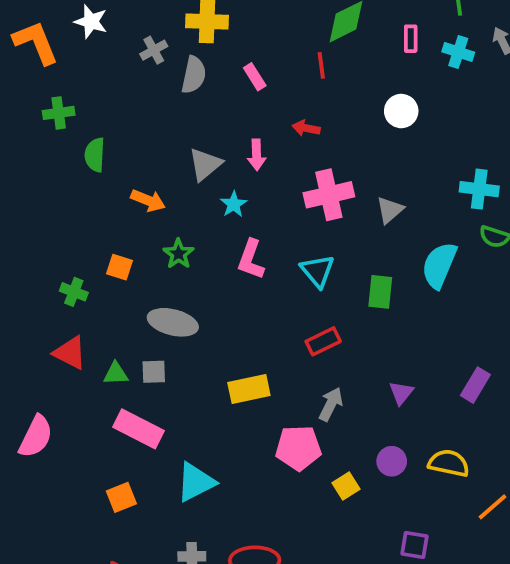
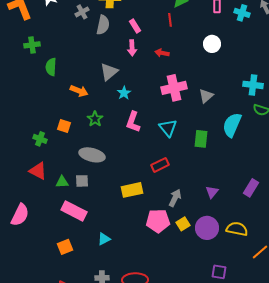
pink arrow: (257, 155) -> (132, 48), moved
red rectangle: (323, 341) -> (160, 165), moved
purple circle: (392, 461) -> (207, 228), size x1.5
cyan triangle: (196, 482) -> (104, 239), size x0.6
yellow square: (346, 486) -> (183, 224), moved

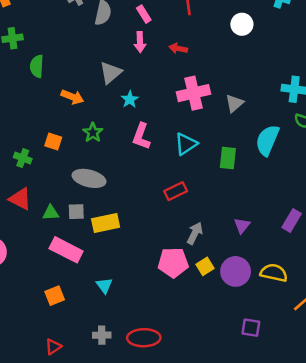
white circle: (212, 44) -> (242, 24), moved
cyan triangle: (168, 128) -> (186, 144), turned 36
yellow rectangle: (132, 190) -> (106, 223), moved
cyan triangle: (104, 239) -> (104, 285), turned -40

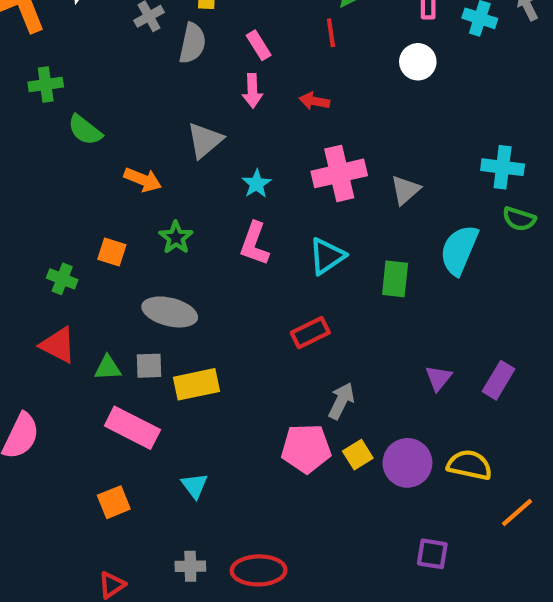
green semicircle: (37, 66) -> (85, 130), turned -55
cyan star: (130, 99) -> (257, 184), moved
purple triangle: (242, 226) -> (438, 378), moved

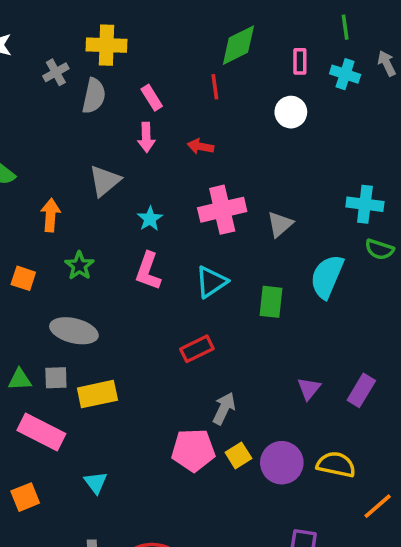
orange arrow: (143, 180) -> (50, 215), turned -108

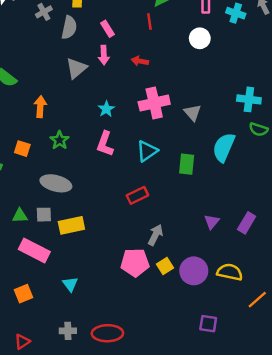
gray triangle: (105, 181) -> (76, 68), moved
gray triangle: (280, 224) -> (193, 113), turned -30

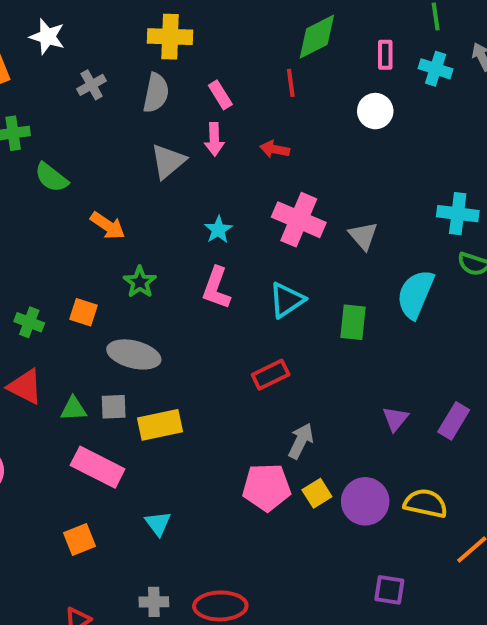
gray cross: (44, 12) -> (92, 85), moved
pink cross: (154, 103) -> (299, 220), turned 36
orange arrow: (40, 107) -> (108, 226), turned 120
orange square: (22, 149) -> (84, 312), moved

